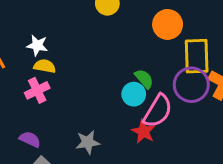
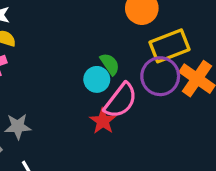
yellow rectangle: (197, 56) -> (169, 46), turned 64
gray star: (88, 142) -> (18, 126), moved

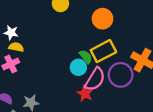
yellow rectangle: (169, 46) -> (103, 51), moved
purple circle: (160, 76) -> (121, 75), moved

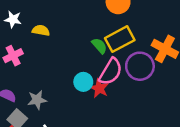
yellow semicircle: (16, 47) -> (41, 30), moved
cyan circle: (78, 67) -> (83, 82), moved

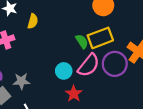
yellow semicircle: (41, 30) -> (33, 21), turned 88
red star: (99, 88) -> (74, 94), moved

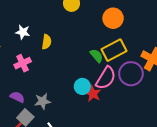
red star: (74, 94) -> (93, 94), moved

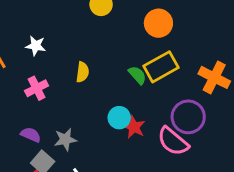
yellow semicircle: (47, 42) -> (82, 72), moved
purple circle: (131, 74) -> (188, 117), moved
pink semicircle: (106, 78) -> (173, 141), moved, turned 100

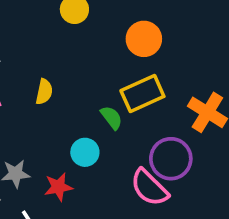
green semicircle: (137, 75) -> (111, 118), moved
red star: (134, 127) -> (58, 187), moved, turned 30

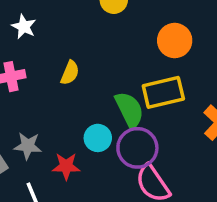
green semicircle: (111, 118) -> (129, 110), size x1.5
purple circle: (171, 159) -> (137, 148), moved

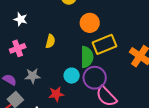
orange circle: (175, 41) -> (90, 23), moved
green semicircle: (129, 110) -> (87, 57), turned 35
gray star: (28, 146) -> (33, 76), moved

